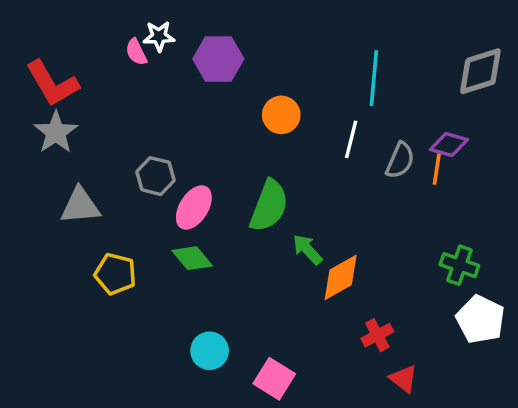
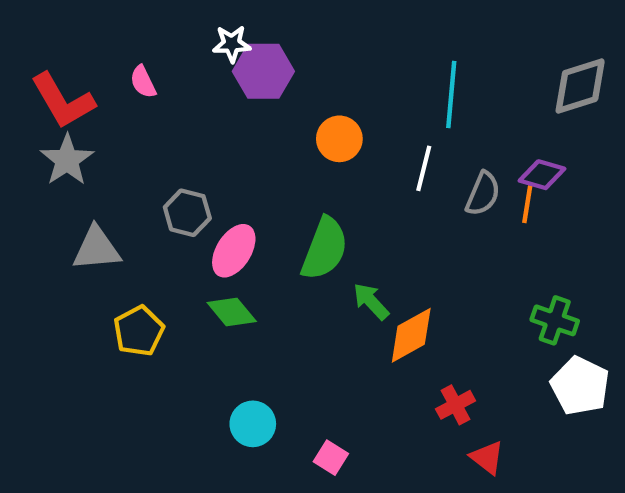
white star: (159, 36) -> (232, 44), moved
pink semicircle: (136, 52) -> (143, 82), moved
yellow pentagon: (115, 274) -> (139, 331), turned 30
pink square: (274, 379) -> (331, 458), size x0.7

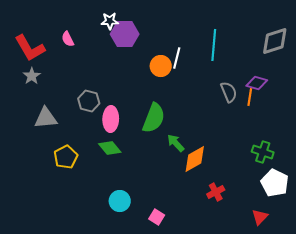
gray star: (67, 160) -> (32, 76), size x0.7
white line: (424, 168) -> (177, 58), moved
gray semicircle: (483, 194) -> (229, 92), turned -45
pink ellipse: (234, 251) -> (111, 119), turned -30
red triangle: (487, 458) -> (260, 217), moved, turned 36

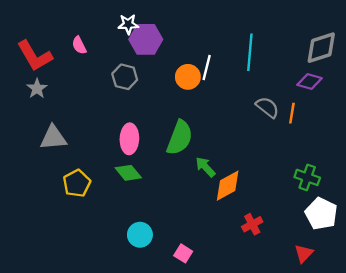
purple diamond: (257, 83) -> (310, 82), moved
gray semicircle: (229, 92) -> (267, 107), turned -30
gray hexagon: (89, 101) -> (125, 77), moved

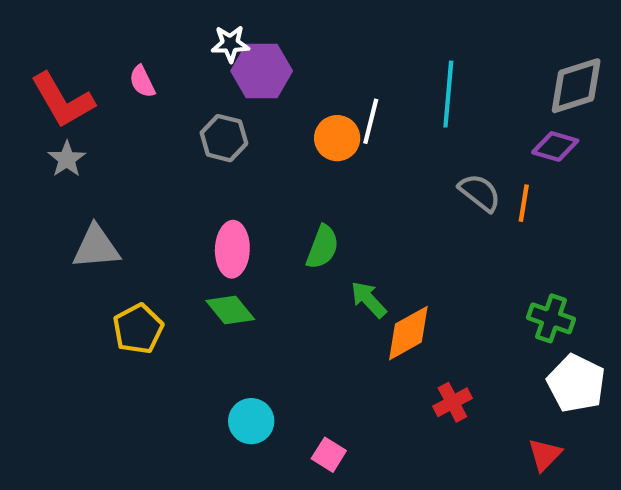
green semicircle: (180, 138) -> (322, 247), size x0.7

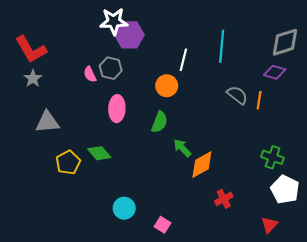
white star: (230, 44) -> (114, 21), size x1.5
pink semicircle: (142, 81) -> (90, 74), moved
orange circle: (337, 138) -> (167, 86), moved
pink ellipse: (232, 249) -> (117, 109), moved
green diamond: (230, 310) -> (99, 153), moved

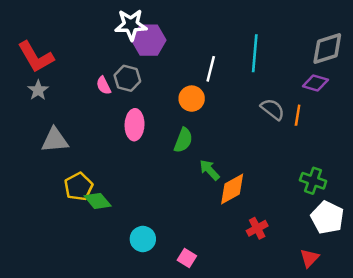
green diamond: (99, 153) -> (98, 201), moved

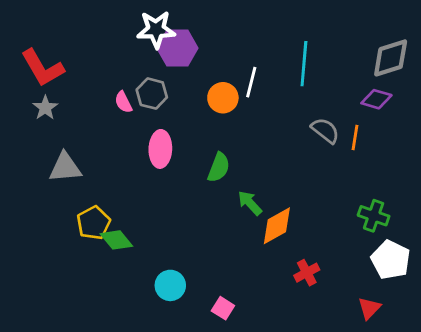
orange circle: (192, 99) -> (223, 98), moved

